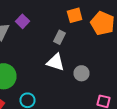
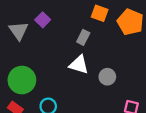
orange square: (74, 15) -> (100, 13), turned 35

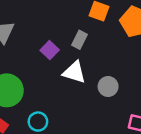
purple square: (43, 20) -> (50, 50), moved

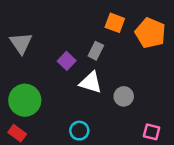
cyan circle: (38, 122) -> (79, 131), moved

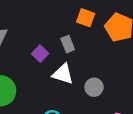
gray rectangle: (96, 51) -> (68, 44), turned -49

